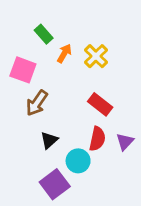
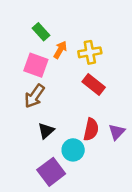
yellow cross: (96, 56) -> (90, 52), turned 35
pink square: (23, 70) -> (36, 65), moved
red rectangle: (100, 104) -> (94, 84), moved

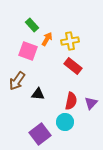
brown arrow: (35, 96) -> (17, 81), moved
black triangle: (46, 131) -> (38, 94), moved, turned 48
cyan circle: (73, 150) -> (65, 122), moved

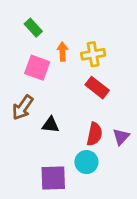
green rectangle: (32, 25) -> (33, 28), moved
orange arrow: (47, 39) -> (63, 52), turned -32
purple square: (40, 134) -> (53, 178), turned 35

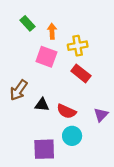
orange arrow: (63, 52) -> (52, 31), moved
pink square: (37, 68) -> (46, 57), moved
red semicircle: (94, 134) -> (66, 111), moved, turned 102

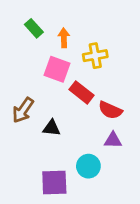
red rectangle: (81, 73) -> (82, 92), moved
red semicircle: (66, 111) -> (110, 110), moved
purple triangle: (101, 115) -> (113, 140), moved, turned 48

